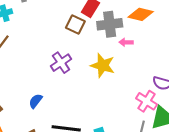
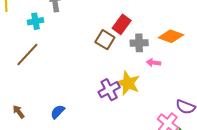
gray cross: (110, 24) -> (139, 43), size x0.7
purple cross: (61, 63) -> (109, 90), moved

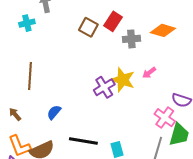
brown square: (105, 40) -> (88, 27), moved
brown line: (27, 54) -> (30, 76), moved, turned -36
pink arrow: (154, 63) -> (149, 73), moved, turned -40

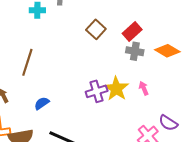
red rectangle: (113, 21) -> (132, 32), moved
pink arrow: (149, 73) -> (144, 88), turned 88

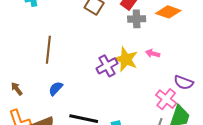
brown line: (27, 62) -> (48, 50), moved
pink arrow: (144, 88) -> (153, 53), turned -40

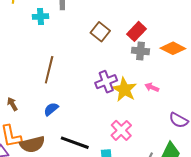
purple cross: (107, 66) -> (106, 82), moved
pink cross: (166, 99) -> (121, 130), moved

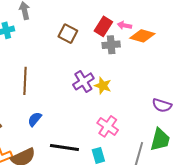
pink arrow: (152, 87) -> (124, 25), moved
yellow star: (124, 90) -> (103, 86), size x0.7

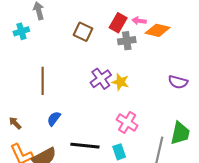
purple semicircle: (162, 105) -> (178, 82), moved

